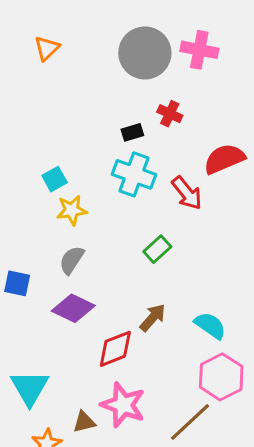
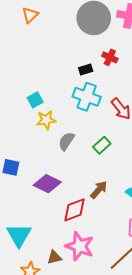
gray semicircle: (72, 260) -> (66, 141), moved

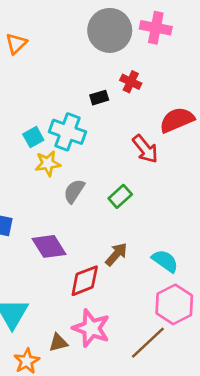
orange triangle: (30, 15) -> (16, 44), moved
cyan cross: (87, 97) -> (68, 132), moved
purple diamond: (47, 184) -> (49, 246), turned 32

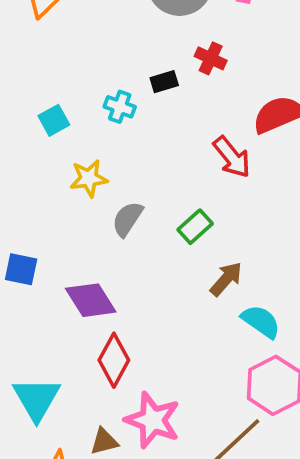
cyan cross: (68, 132) -> (120, 107), moved, size x0.6
cyan square: (33, 137) -> (54, 120), moved
brown arrow: (116, 254) -> (226, 279), moved
red diamond: (85, 281) -> (114, 360), moved, turned -40

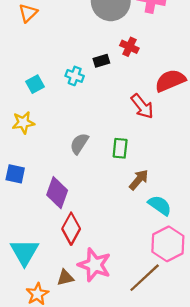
yellow star: (89, 178) -> (23, 123), moved
green rectangle: (195, 227) -> (120, 148), turned -42
purple diamond: (91, 300) -> (57, 193), turned 52

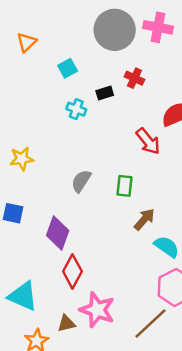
cyan square: (35, 84) -> (68, 68), moved
cyan triangle: (24, 252) -> (23, 296), turned -36

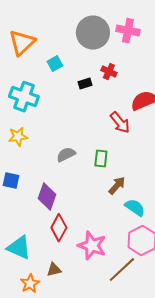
orange triangle: (27, 42) -> (22, 43), size x1.6
cyan cross: (76, 109) -> (24, 97), moved, size x1.8
gray semicircle: (81, 181) -> (66, 155), turned 30
pink star: (97, 310) -> (92, 246), moved

